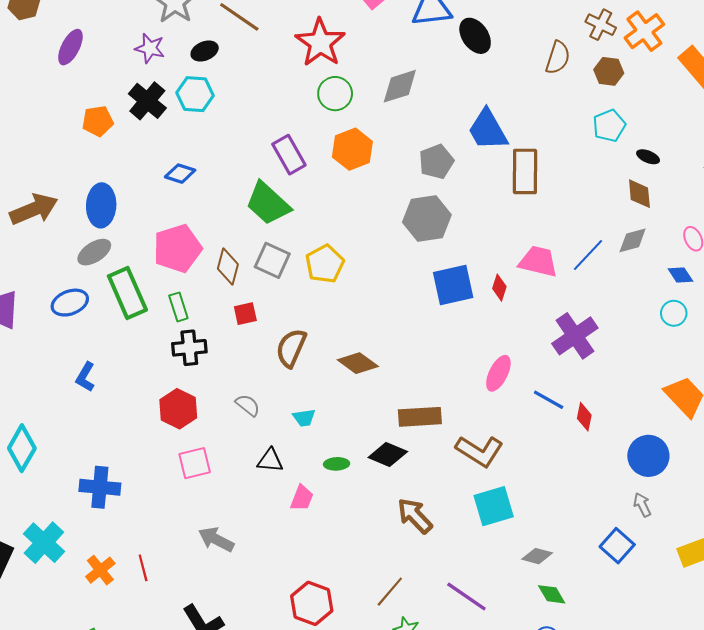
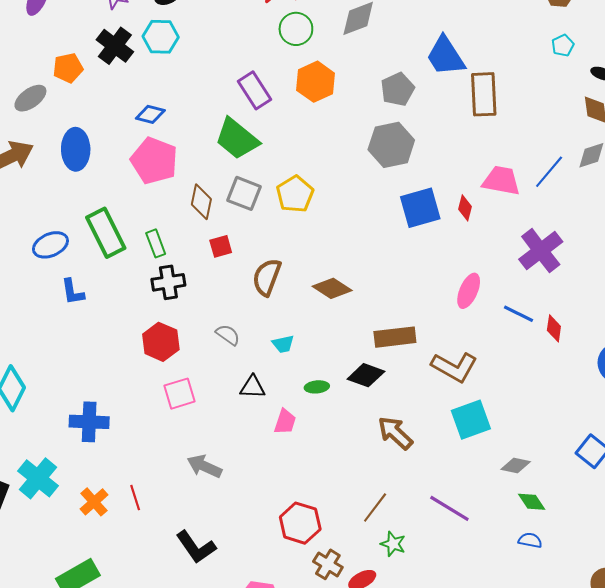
cyan pentagon: (609, 126) -> (563, 45), size x0.7
pink pentagon: (178, 248) -> (154, 161), moved, turned -30
gray ellipse: (94, 252) -> (30, 98), moved
blue L-shape: (85, 377) -> (73, 292), moved, turned -36

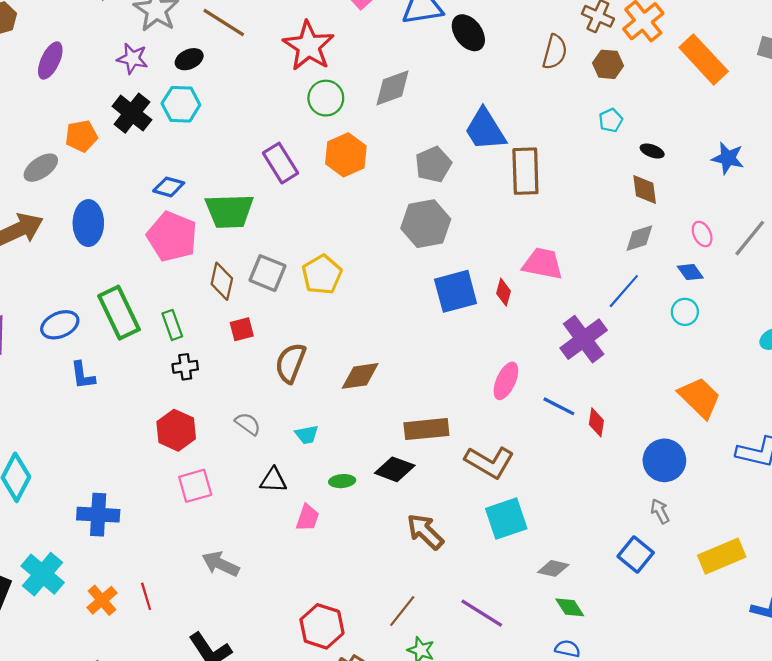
green trapezoid: (237, 139) -> (229, 211), moved, turned -42
blue line: (549, 172) -> (624, 291), moved
black cross: (168, 282) -> (185, 367), size x0.7
brown diamond: (332, 288) -> (360, 376), turned -42

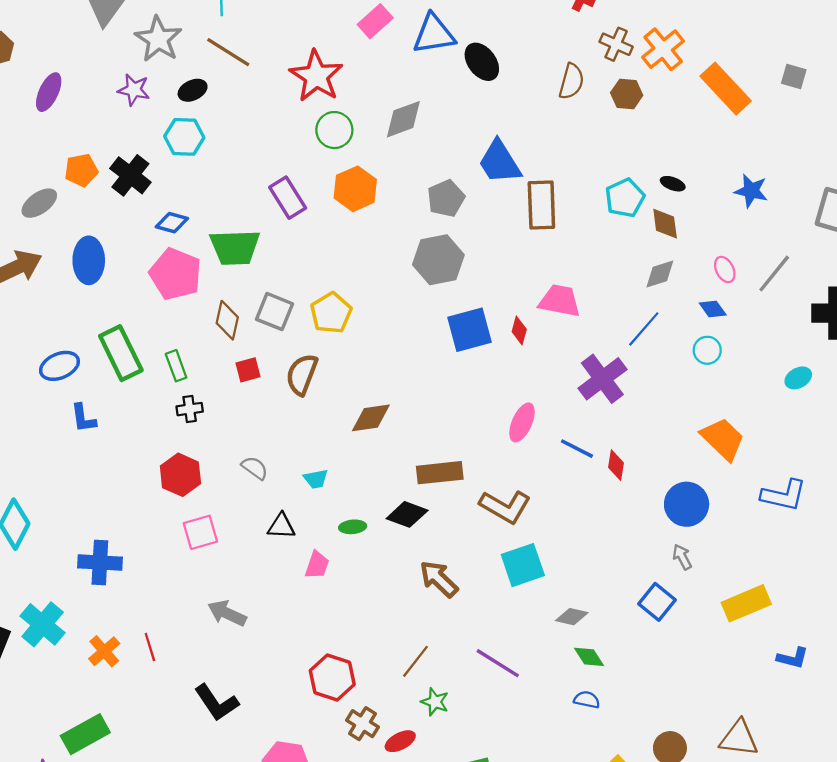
black cross: (132, 113) -> (130, 175), moved
cyan pentagon: (611, 120) -> (625, 198), moved, size x1.6
brown semicircle: (290, 363) -> (302, 374), moved

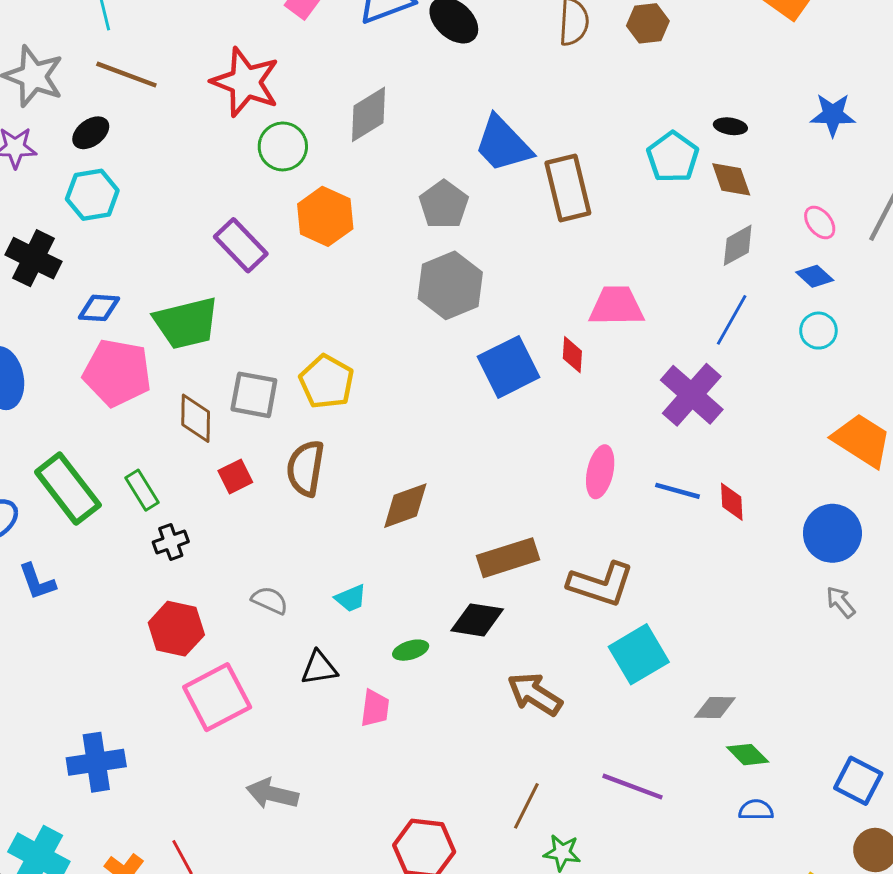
pink square: (200, 532) -> (217, 697), size x1.4
blue square: (657, 602) -> (858, 781), moved

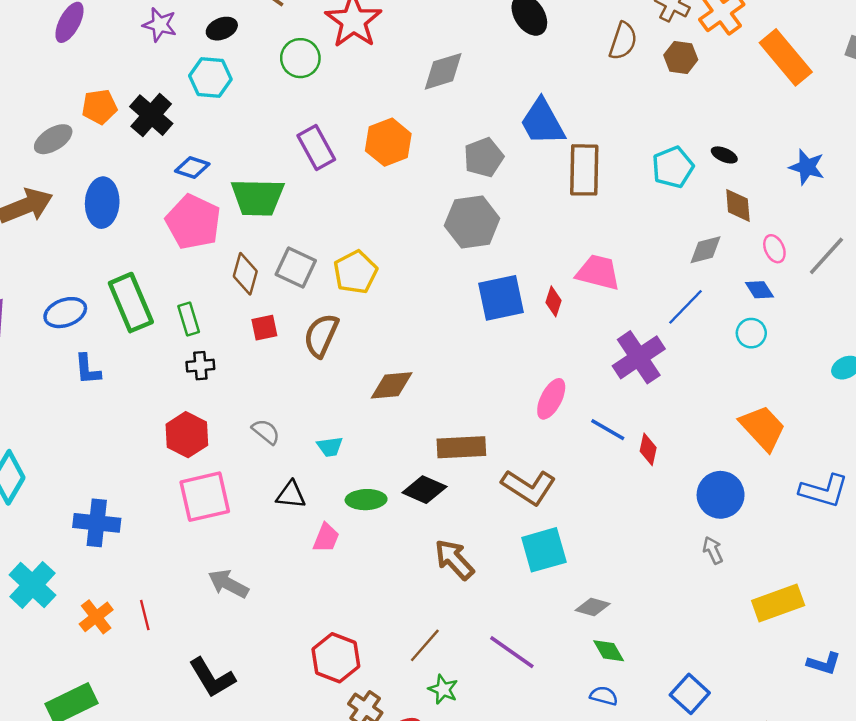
green circle: (283, 146) -> (300, 58), moved
brown diamond: (731, 179) -> (738, 205), moved
green ellipse: (411, 650) -> (366, 500), size x1.4

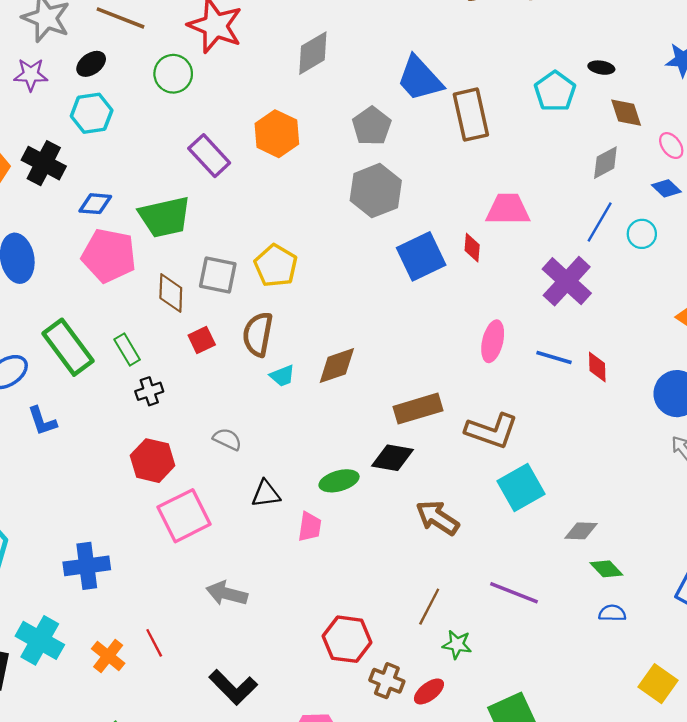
cyan circle: (751, 333) -> (642, 234), moved
cyan trapezoid: (330, 447) -> (282, 376), moved

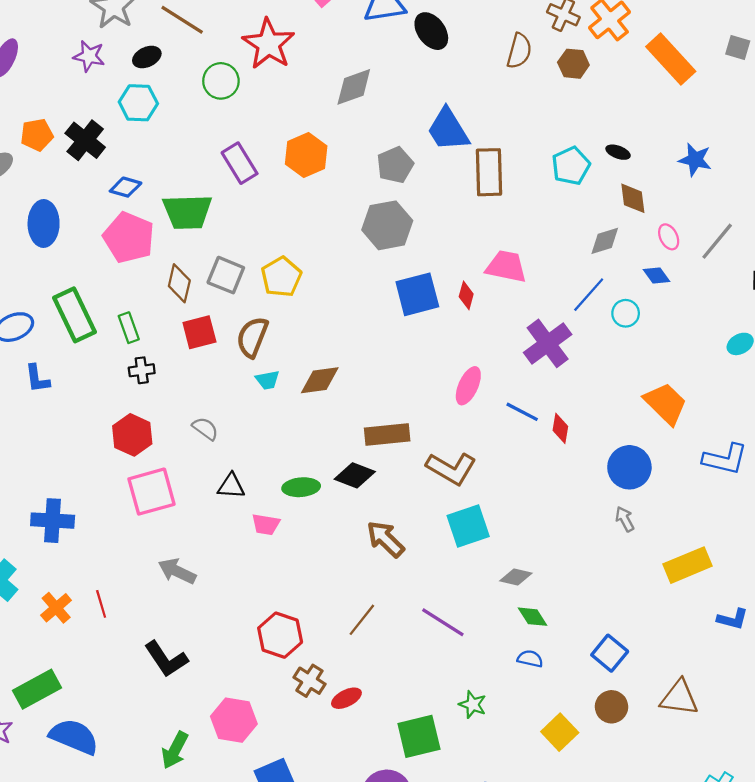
red square: (202, 340) -> (199, 332), size x1.4
pink trapezoid: (310, 527) -> (266, 524), turned 80
green star: (457, 644) -> (473, 705), moved

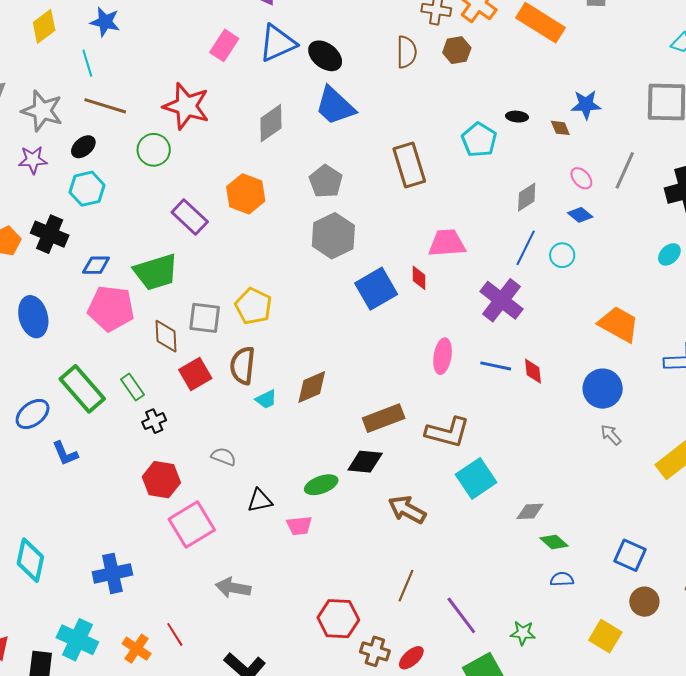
blue trapezoid: (448, 130) -> (335, 106), moved
brown diamond: (633, 198) -> (560, 128), moved, size x0.7
purple line: (443, 622) -> (461, 615), moved, turned 36

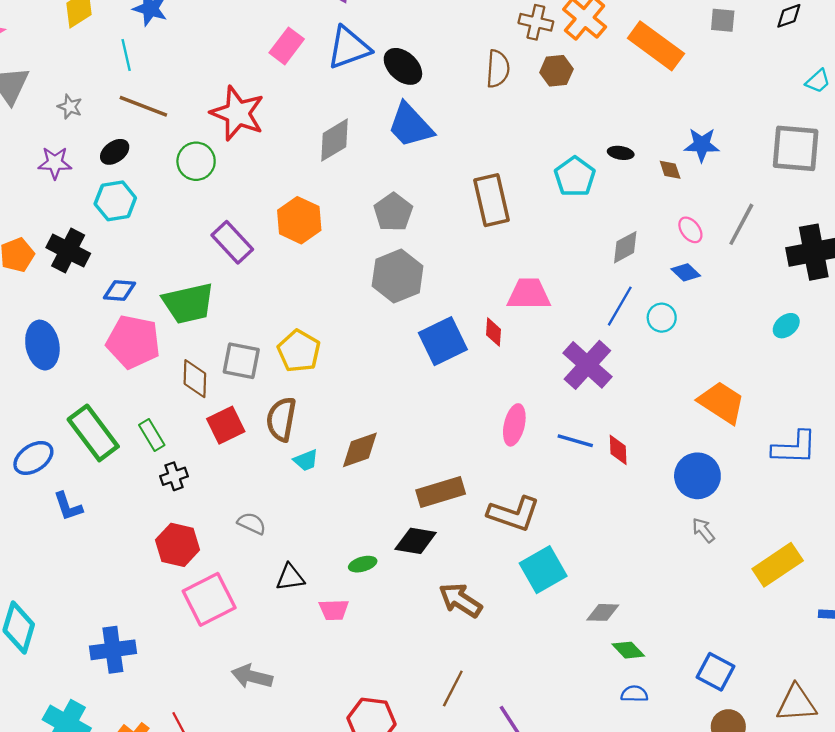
gray star: (42, 111) -> (70, 107), size x0.5
green ellipse: (321, 485) -> (363, 564), size x0.7

